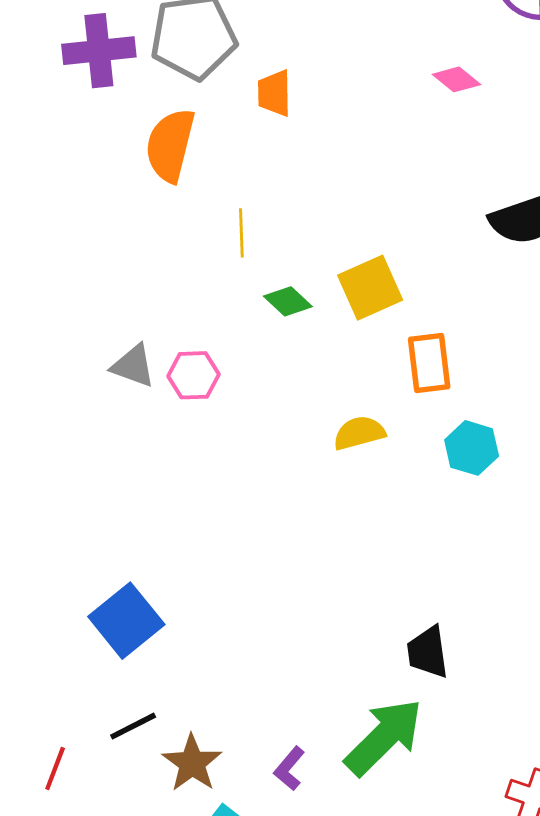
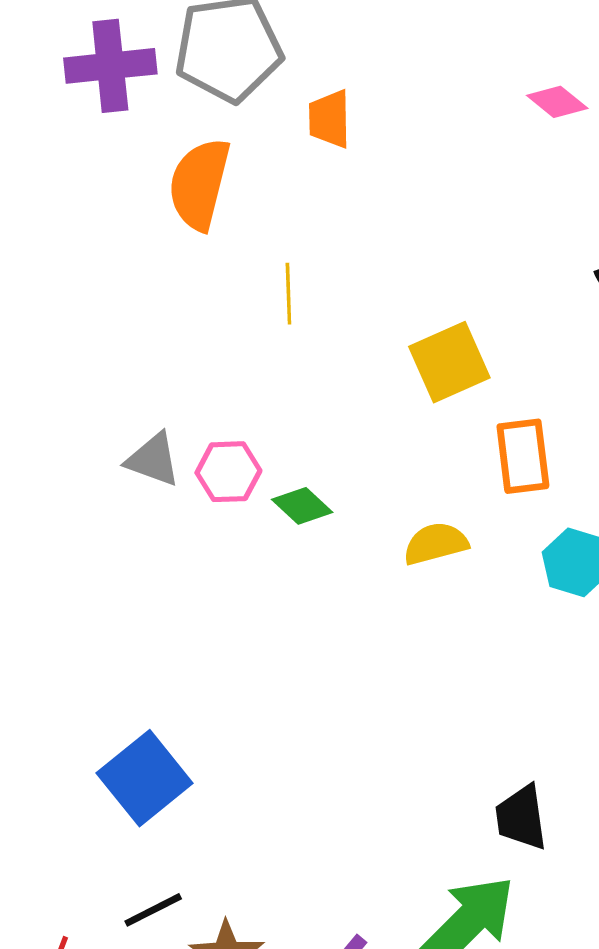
green diamond: (288, 301) -> (302, 506), moved

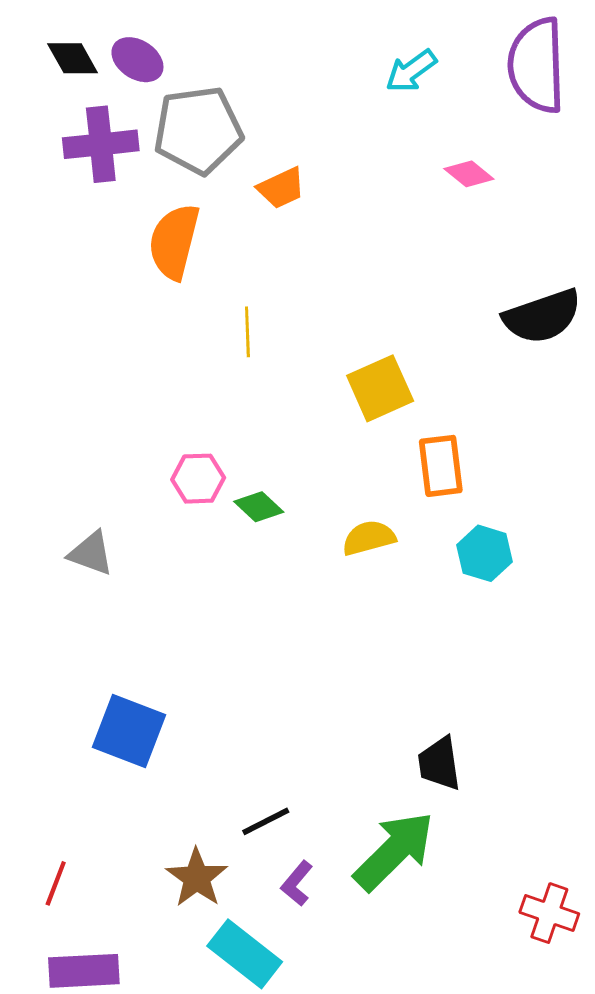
orange trapezoid: (329, 119) -> (281, 188), turned -114
gray triangle: (153, 460) -> (91, 553), moved
blue square: (145, 778) -> (129, 731), turned -30
black line: (153, 910) -> (266, 821), moved

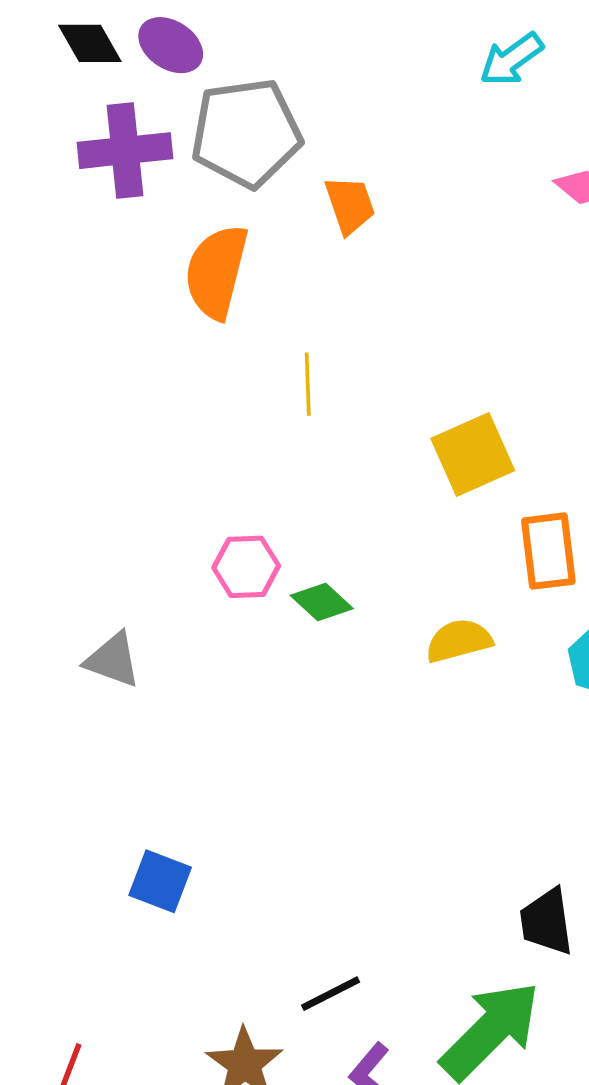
orange trapezoid: (281, 188) -> (350, 205), turned -84
blue square: (129, 731) -> (160, 881), size x0.7

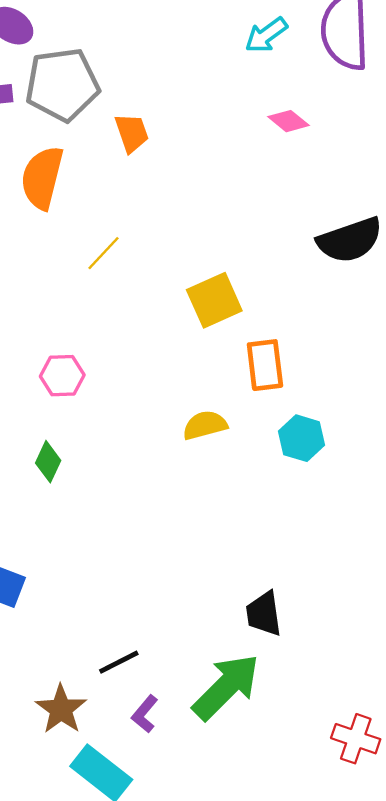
cyan arrow: (511, 59) -> (266, 35), moved
yellow line: (308, 384) -> (104, 253), turned 45
green diamond: (322, 602) -> (48, 462), moved, turned 72

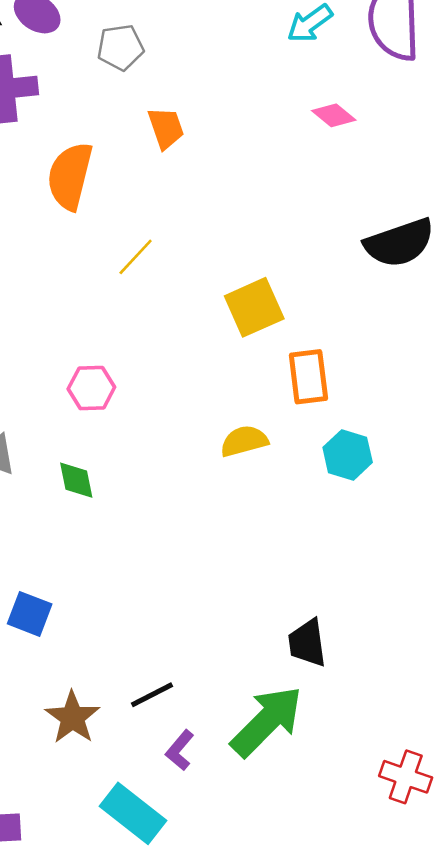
gray pentagon: (62, 85) -> (120, 47), moved, size x0.6
green diamond: (48, 462) -> (76, 480), turned -36
brown star: (61, 709) -> (72, 717), moved

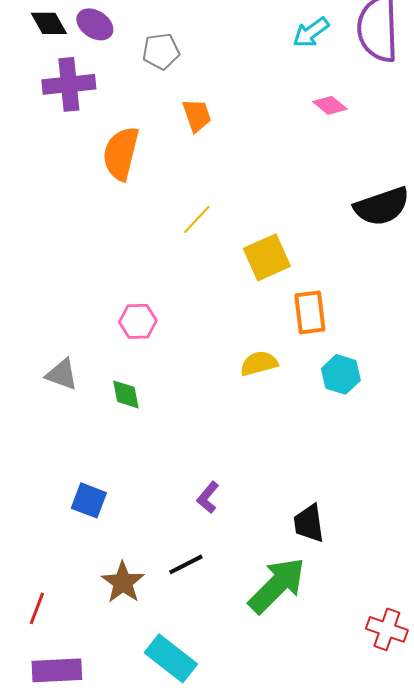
yellow line: (136, 257) -> (197, 219), moved
purple L-shape: (180, 750) -> (208, 497), moved

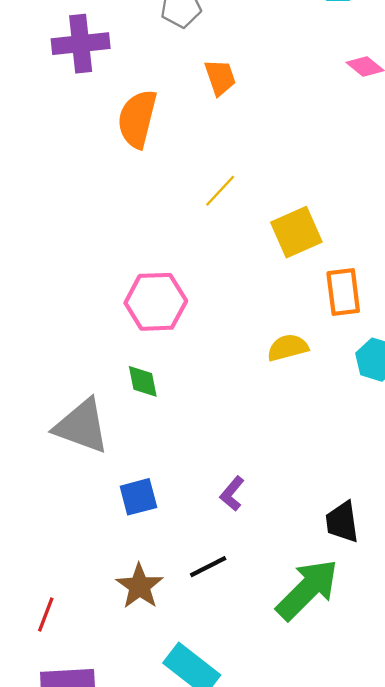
pink hexagon: (138, 321) -> (156, 302), size x1.5
gray triangle: (62, 374) -> (82, 426), moved, size x1.6
blue square: (89, 500) -> (138, 497), moved, turned -36

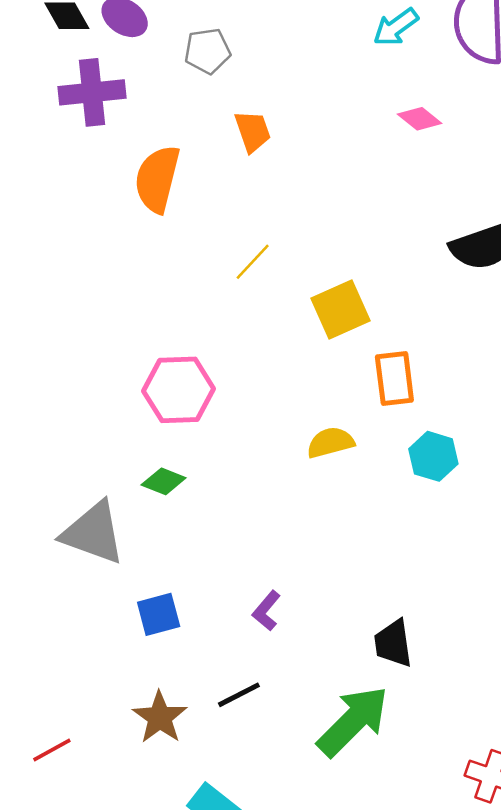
green diamond: (143, 381) -> (164, 481), turned -57
red line: (46, 615) -> (52, 750), turned 40

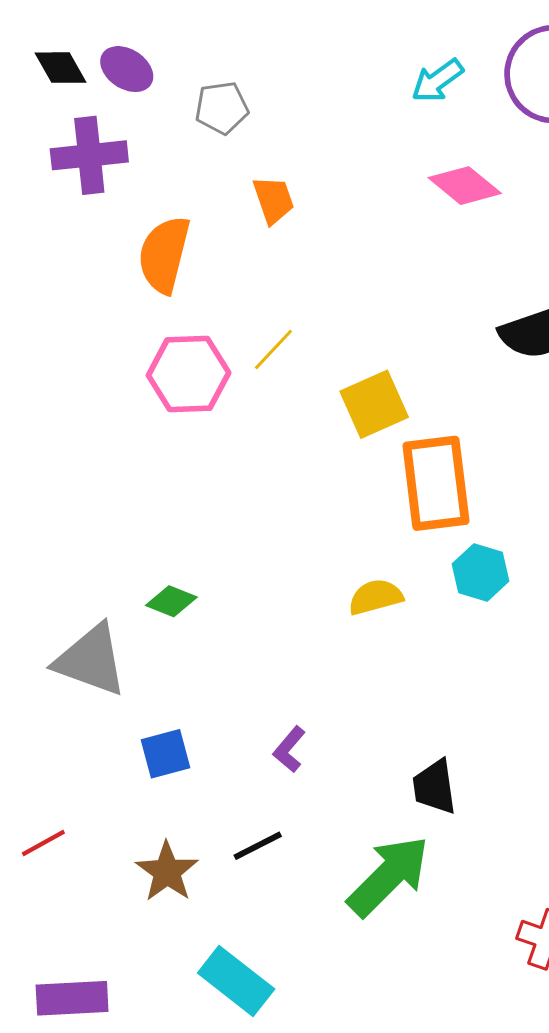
pink diamond: (420, 119) -> (465, 186), size x1.4
orange rectangle: (394, 379) -> (436, 483), size x1.5
pink hexagon: (179, 390) -> (189, 374), moved
yellow semicircle: (330, 443) -> (376, 597), moved
red line: (52, 750) -> (43, 843), moved

